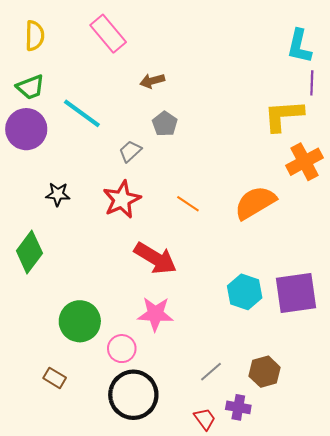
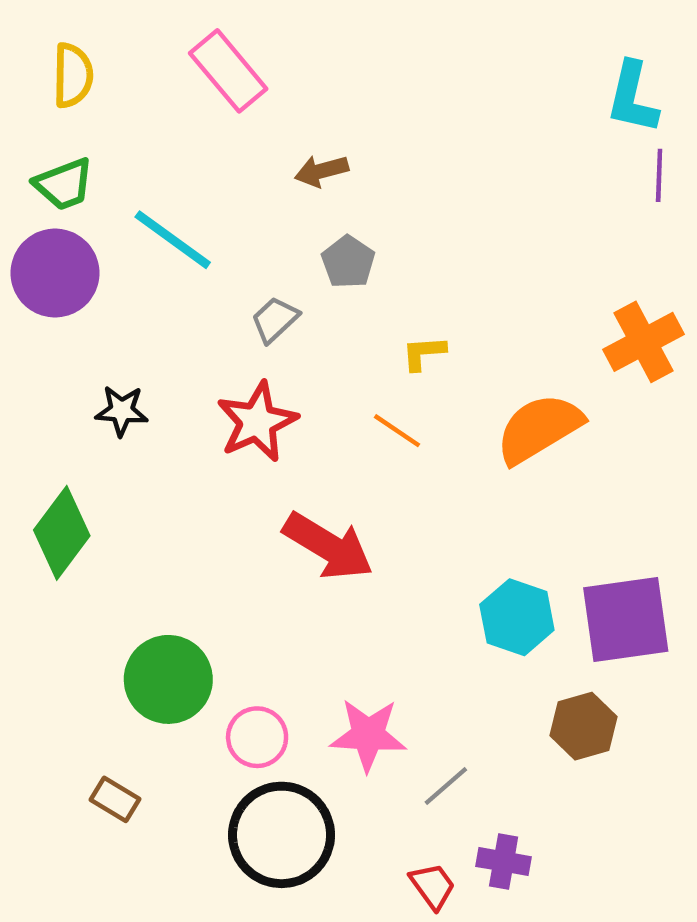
yellow L-shape: (283, 115) -> (424, 353), moved, size x0.5
pink star: (155, 314) -> (368, 735), moved
brown hexagon: (265, 372) -> (584, 726), moved

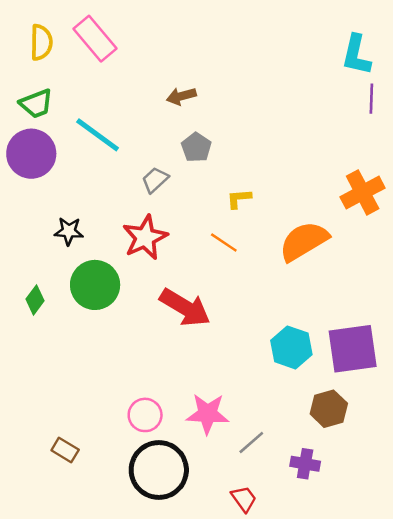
pink rectangle: (228, 71) -> (95, 39), moved
green diamond: (62, 533) -> (35, 300), size x0.6
green circle: (168, 679) -> (95, 285), moved
purple cross: (504, 862) -> (305, 464), moved

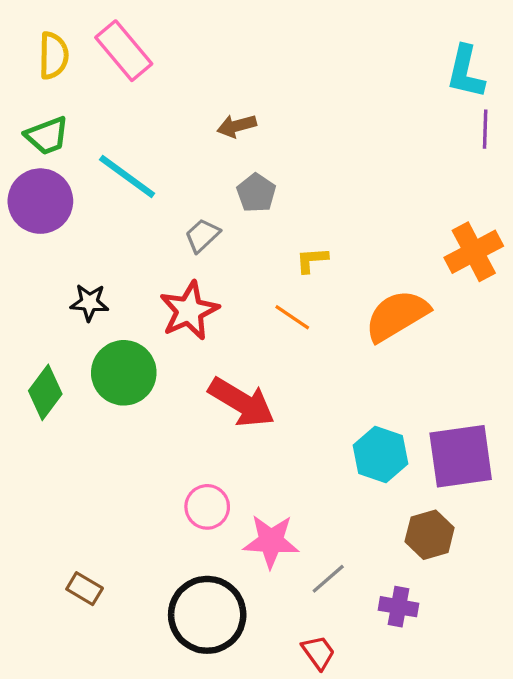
green diamond: (35, 300) -> (45, 392), size x1.4
pink circle: (145, 415) -> (207, 507), moved

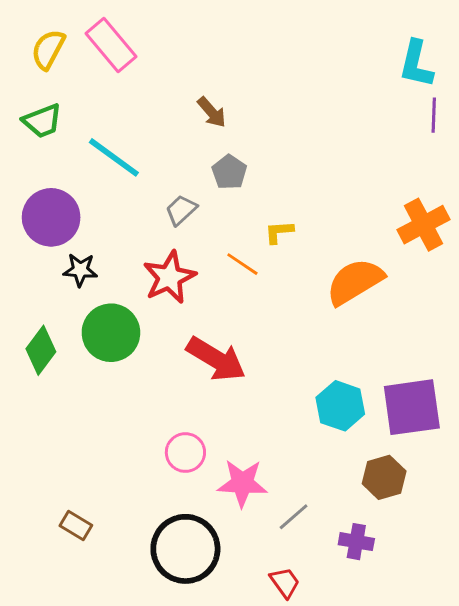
yellow semicircle: (53, 56) -> (48, 49), turned -153
brown arrow: (237, 126) -> (212, 112), turned -116
purple circle: (40, 201) -> (51, 217), moved
orange line: (292, 317) -> (242, 264), moved

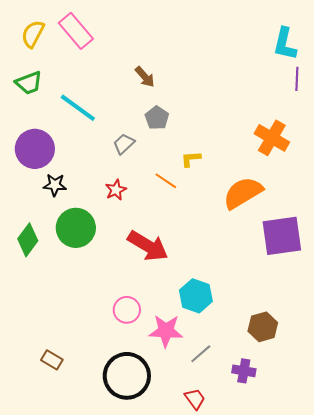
orange cross: (424, 225) -> (272, 138), moved, turned -32
red star: (169, 277) -> (116, 190), size x0.6
cyan hexagon: (340, 406) -> (196, 296), moved
purple square: (412, 407) -> (282, 236), moved

